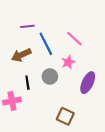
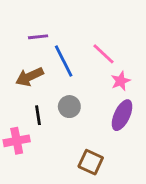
pink star: (68, 62) -> (121, 81), moved

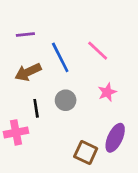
purple line: (38, 37) -> (25, 35), moved
pink star: (121, 81) -> (107, 92), moved
purple ellipse: (122, 115) -> (115, 138), moved

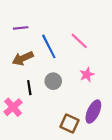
pink cross: (16, 132) -> (13, 107), turned -30

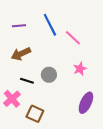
blue line: (49, 46) -> (50, 25), moved
black line: (29, 88) -> (27, 81), turned -64
brown square: (69, 123) -> (35, 114), moved

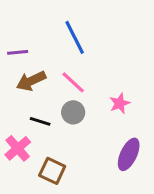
purple line: (19, 26) -> (18, 52), moved
pink line: (73, 38) -> (73, 82), moved

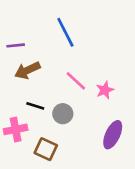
pink line: (73, 82) -> (76, 81), moved
gray circle: (73, 112) -> (63, 114), moved
pink cross: (18, 148) -> (16, 129), turned 30

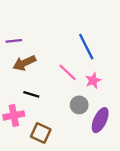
blue line: (65, 32) -> (86, 47), moved
gray circle: (63, 114) -> (79, 105), moved

